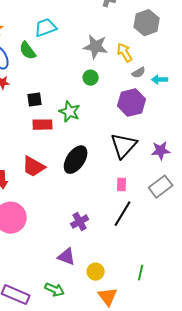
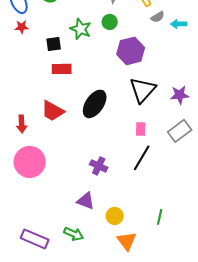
purple hexagon: (132, 103) -> (131, 51), moved
green star: (70, 112) -> (81, 29), moved
purple cross: (80, 222) -> (99, 166), turned -36

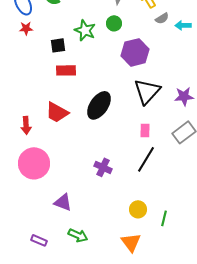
purple triangle: (86, 201) -> (63, 202), moved
yellow circle: (115, 216) -> (138, 209), moved
purple rectangle: (35, 239) -> (39, 240), size x0.6

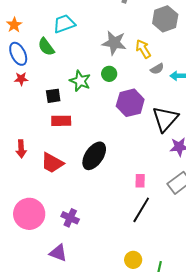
black triangle: (147, 91) -> (165, 119), moved
red arrow: (26, 125) -> (21, 149), moved
purple cross: (103, 167) -> (70, 218), moved

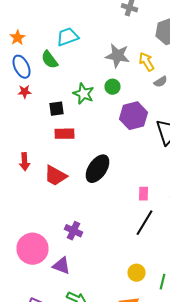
pink circle: (29, 214) -> (32, 249), moved

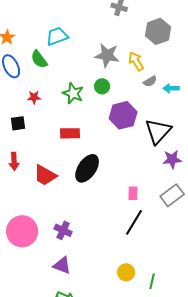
red star: (24, 92) -> (34, 97), moved
black square: (56, 109) -> (18, 123), moved
red rectangle: (64, 134) -> (70, 133), moved
pink circle: (32, 249) -> (22, 231), moved
purple triangle: (62, 266) -> (62, 265), moved

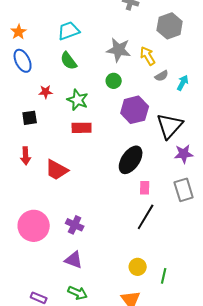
green semicircle: (39, 59) -> (69, 61), moved
cyan arrow: (171, 88) -> (183, 83), turned 119
green star: (73, 93) -> (78, 100), moved
black ellipse: (87, 168) -> (131, 160), moved
gray rectangle: (172, 195) -> (184, 190), turned -70

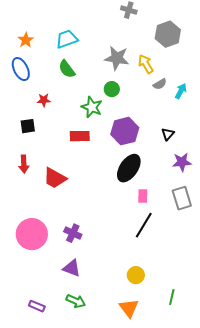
orange star: (19, 32) -> (26, 40), moved
green star: (78, 100) -> (92, 107), moved
purple hexagon: (135, 110) -> (125, 131), moved
black triangle: (170, 126) -> (168, 134), size x0.5
green line: (164, 276) -> (172, 297), moved

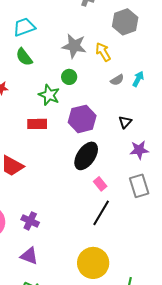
gray semicircle: (160, 84) -> (117, 80), moved
pink rectangle: (143, 196) -> (100, 184), turned -40
yellow circle: (136, 275) -> (93, 263), size x1.8

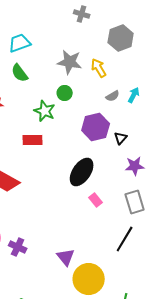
purple hexagon: (82, 119) -> (96, 127), moved
black line: (101, 213) -> (125, 239), moved
purple cross: (30, 221) -> (18, 247), moved
purple triangle: (29, 256) -> (66, 257), moved, turned 30

